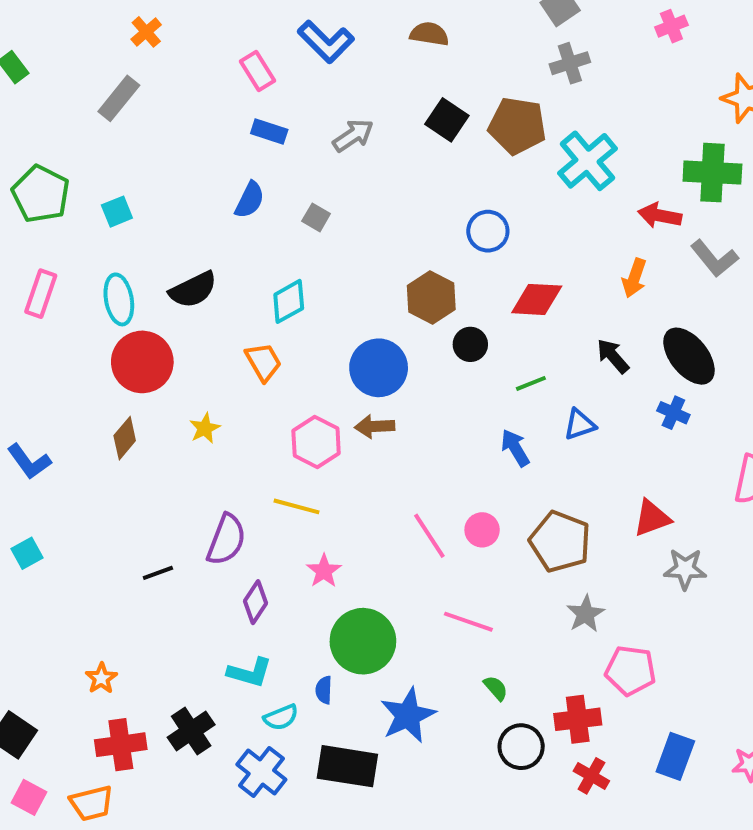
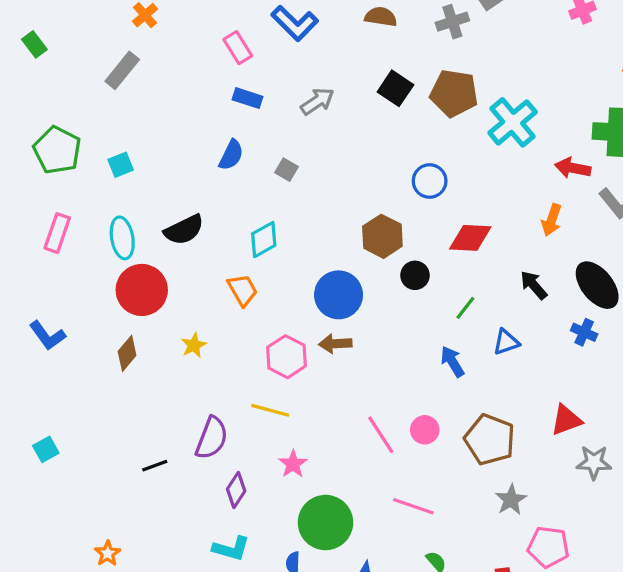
gray cross: (570, 63) -> (452, 22), moved
green line: (531, 383) -> (465, 308), turned -30
blue L-shape: (29, 462) -> (47, 336), moved

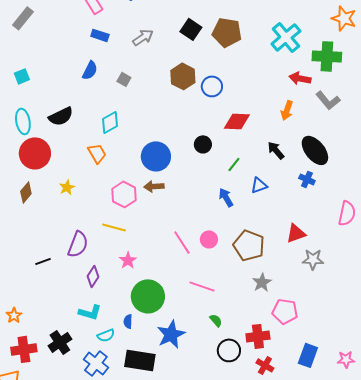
cyan cross: (513, 122) -> (286, 37), moved
brown hexagon: (382, 236) -> (183, 76), moved

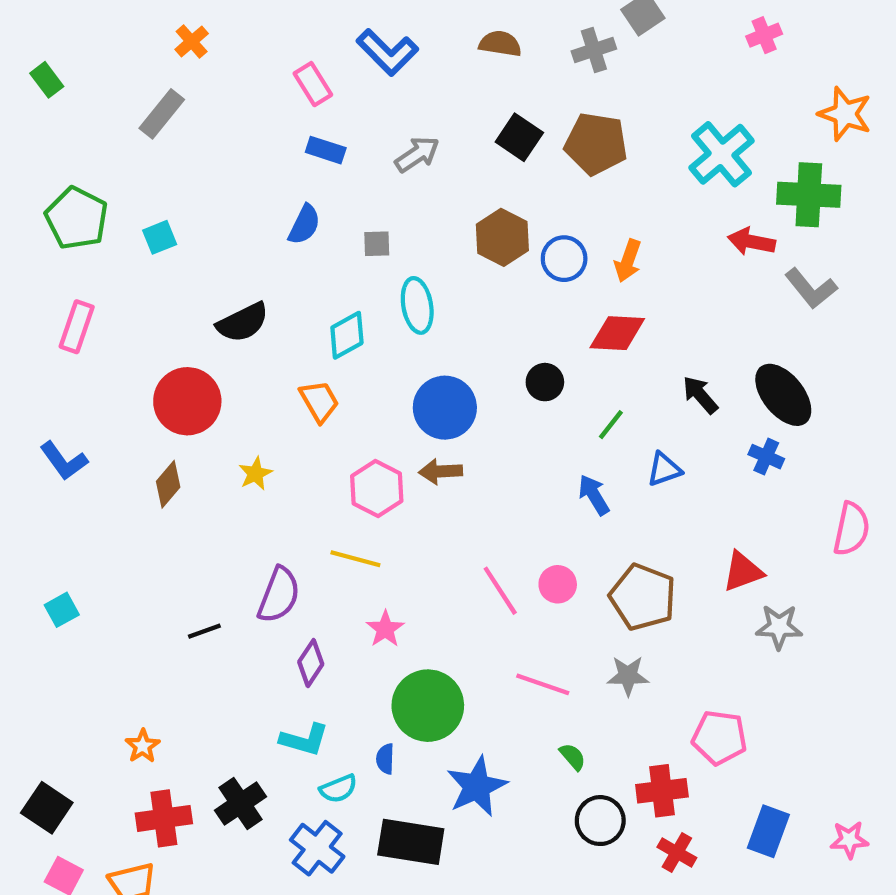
gray square: (124, 79) -> (377, 244), turned -32
orange arrow: (287, 110) -> (628, 261), moved
cyan ellipse: (23, 121) -> (417, 305), moved
gray star: (262, 282) -> (628, 676), moved, turned 30

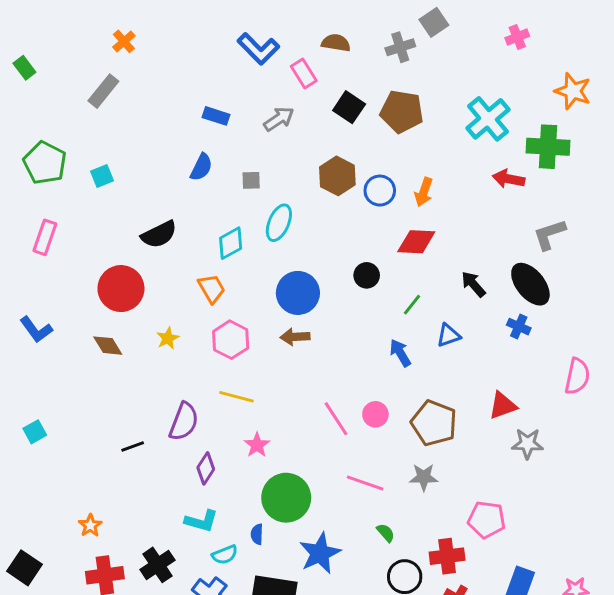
pink rectangle: (313, 84) -> (304, 74), moved
gray L-shape: (811, 288) -> (549, 234), moved, turned 111
cyan ellipse: (417, 305) -> (279, 223), turned 33
brown diamond: (168, 484) -> (108, 346), turned -72
pink hexagon: (377, 488) -> (231, 340), moved

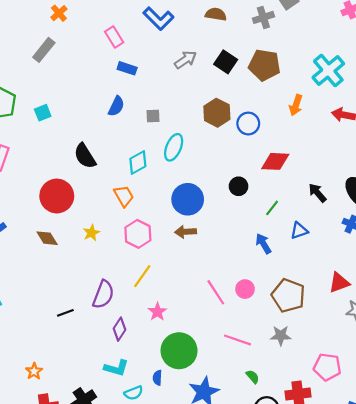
pink rectangle: (304, 74) -> (114, 37), moved
gray arrow: (279, 119) -> (186, 60), moved
orange arrow: (424, 192) -> (296, 105), moved
black semicircle: (159, 234) -> (85, 156), turned 84
yellow line: (236, 397) -> (142, 276), turned -70

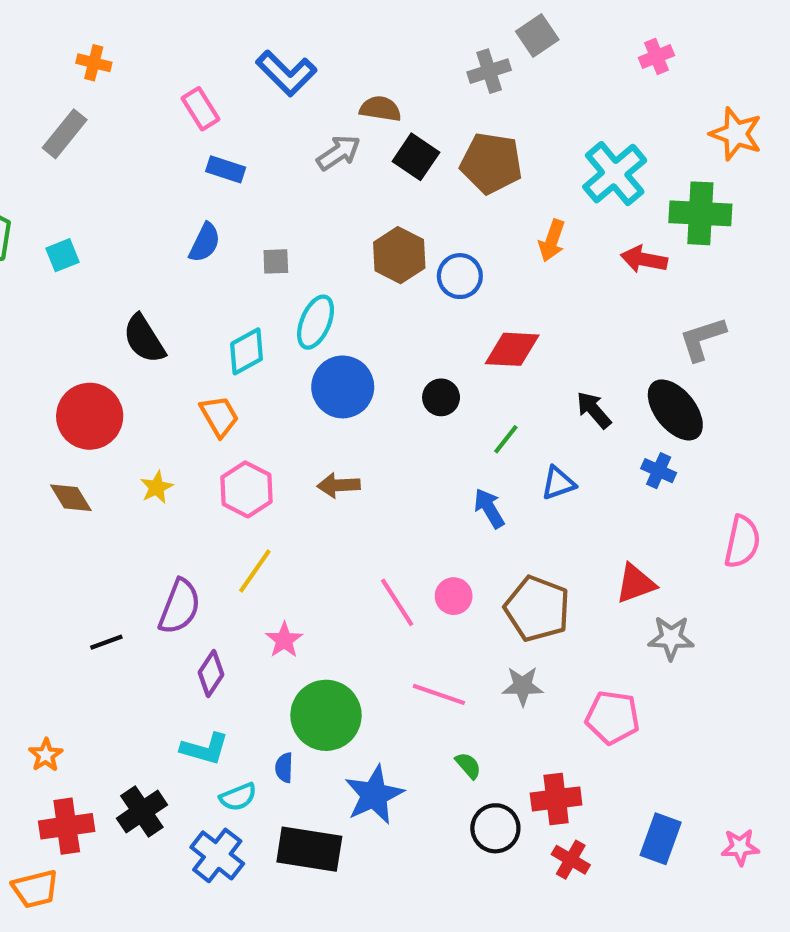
orange cross: (59, 13) -> (94, 63), turned -35
brown semicircle: (216, 14) -> (380, 109), moved
blue circle: (188, 199) -> (343, 387), moved
pink pentagon: (327, 367) -> (613, 717), moved

